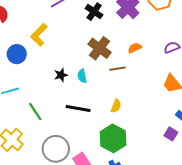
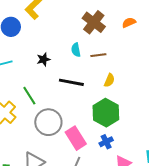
brown line: (118, 69) -> (98, 55), moved
black star: (61, 75) -> (44, 59), moved
green line: (35, 112) -> (29, 96), moved

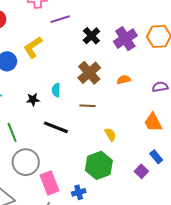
cyan semicircle: (76, 50) -> (56, 90), moved
yellow semicircle: (109, 80) -> (110, 135), moved, turned -64
green hexagon: (106, 113) -> (99, 165), moved

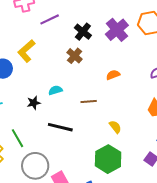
brown cross: (89, 73) -> (75, 56), moved, size x0.7
orange semicircle: (124, 80) -> (113, 75), moved
cyan semicircle: (56, 90) -> (55, 90), turned 80

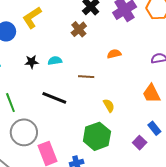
black star: (34, 103) -> (32, 62), moved

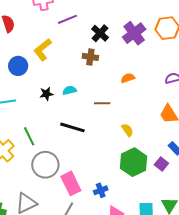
brown cross: (79, 29) -> (90, 57), turned -35
green hexagon: (97, 136) -> (133, 162), moved

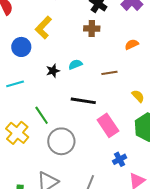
pink rectangle: (71, 183) -> (108, 125), moved

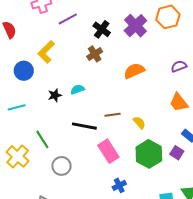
brown cross: (92, 29) -> (95, 54), turned -35
orange semicircle: (132, 44) -> (134, 71), size x1.5
brown line: (109, 73) -> (113, 115), moved
gray circle: (61, 141) -> (61, 166), size x0.7

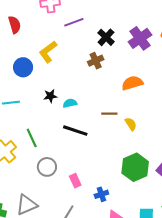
cyan semicircle: (77, 89) -> (70, 103), moved
brown line: (113, 115) -> (109, 114), moved
yellow semicircle: (139, 123) -> (131, 124), moved
pink rectangle: (108, 151) -> (75, 181), moved, size x0.6

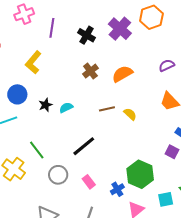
purple line: (74, 22) -> (52, 28), turned -48
brown cross: (96, 61) -> (90, 71), moved
blue circle: (23, 67) -> (17, 94), moved
black line: (75, 131) -> (84, 146), moved, turned -45
green hexagon: (135, 167) -> (140, 174), moved

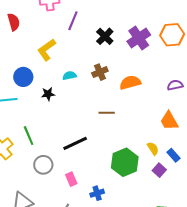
cyan semicircle: (66, 108) -> (70, 76), moved
yellow semicircle: (130, 114) -> (153, 149), moved
green hexagon: (140, 174) -> (125, 162), moved

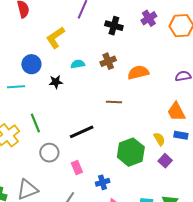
black cross: (105, 36) -> (114, 26), turned -30
purple cross: (139, 38) -> (149, 18), moved, size x0.7
blue rectangle: (173, 155) -> (181, 135), moved, turned -40

